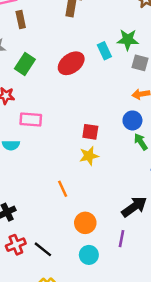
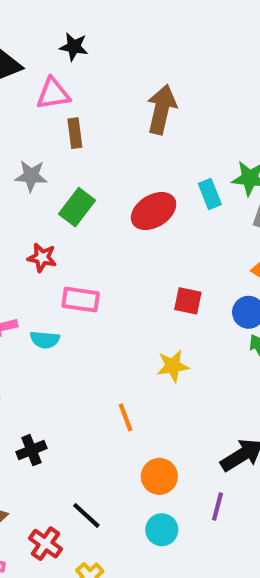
red square: (90, 132) -> (188, 301), moved
red cross: (16, 245) -> (45, 544), moved, turned -36

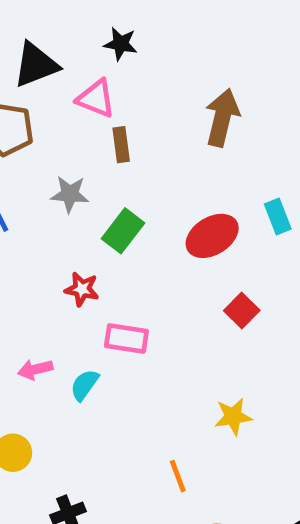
pink triangle: (53, 94) -> (96, 99), turned 30
red square: (188, 301) -> (242, 310), moved, turned 32
cyan semicircle: (45, 340) -> (84, 385), turned 120

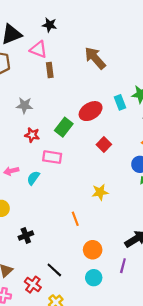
brown arrow: (222, 118) -> (95, 58), turned -55
gray star: (70, 194) -> (24, 105), moved
green rectangle: (123, 231) -> (64, 127), moved

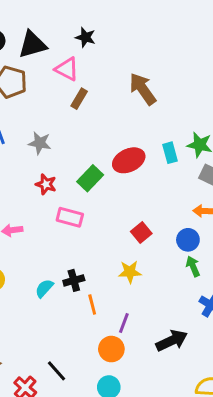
brown rectangle: (50, 70) -> (79, 99), turned 32
red square: (104, 144) -> (141, 233), moved
cyan semicircle: (33, 178) -> (44, 288), moved
black cross: (26, 236) -> (74, 280), moved
purple line: (123, 266) -> (124, 323), moved

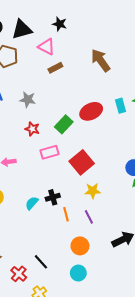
brown rectangle: (79, 99) -> (55, 68), turned 32
pink rectangle: (70, 217) -> (50, 152), turned -30
red square: (141, 233) -> (82, 162), moved, size x1.6
purple line: (124, 323) -> (89, 217), moved, turned -48

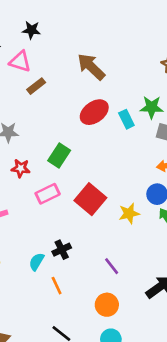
red ellipse: (91, 111) -> (94, 112), moved
yellow star: (93, 191) -> (129, 213), moved
orange line: (66, 214) -> (57, 286), moved

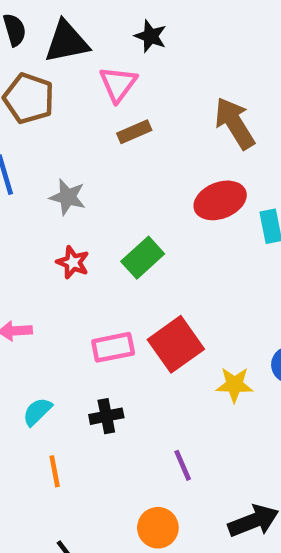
pink triangle: (20, 62) -> (118, 84), turned 35
pink rectangle: (48, 194) -> (113, 347), moved
cyan semicircle: (37, 262) -> (37, 412), moved
orange line: (57, 286) -> (55, 471), moved

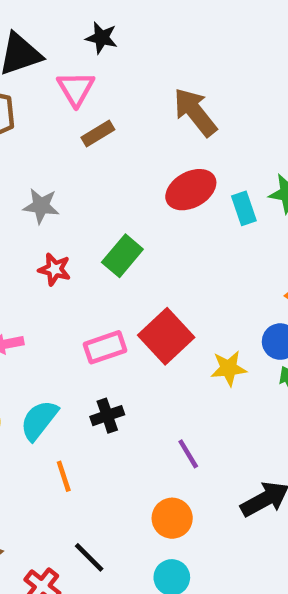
cyan semicircle: (37, 412) -> (39, 420), size x1.4

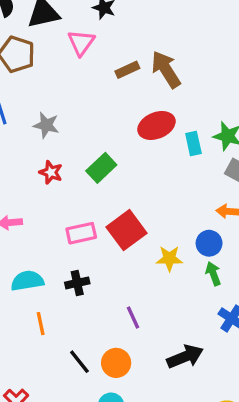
brown rectangle: (98, 134) -> (127, 70), moved
cyan semicircle: (39, 420) -> (27, 281), turned 36
black line: (89, 557) -> (79, 362), moved

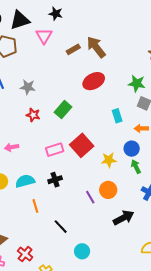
cyan rectangle: (193, 143) -> (117, 116), moved
orange circle: (116, 363) -> (108, 190), moved

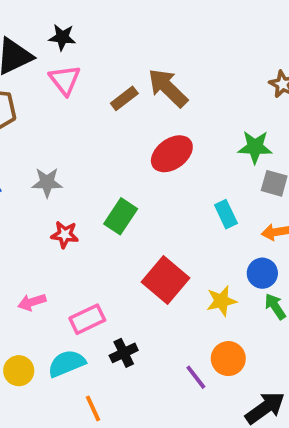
black star: (56, 14) -> (62, 37), moved
pink rectangle: (55, 150) -> (87, 319), moved

